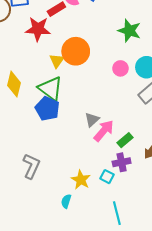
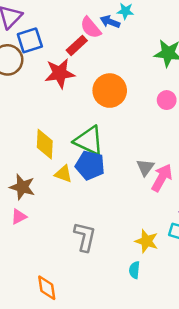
yellow triangle: (57, 61) -> (63, 174), moved, turned -35

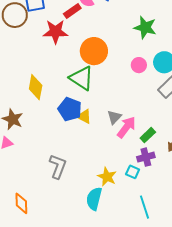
green triangle: (89, 141) -> (82, 78), moved
yellow triangle: (63, 174) -> (84, 116), moved
cyan semicircle: (134, 270) -> (94, 199), size x1.6

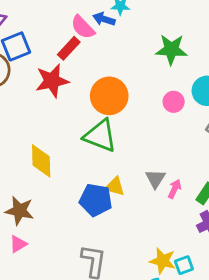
blue pentagon: (70, 109) -> (96, 200), moved
pink arrow: (126, 127) -> (175, 189), size x0.6
cyan square: (133, 172) -> (184, 265), moved, turned -32

